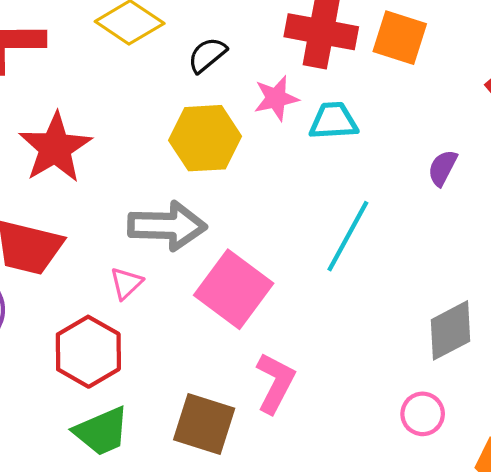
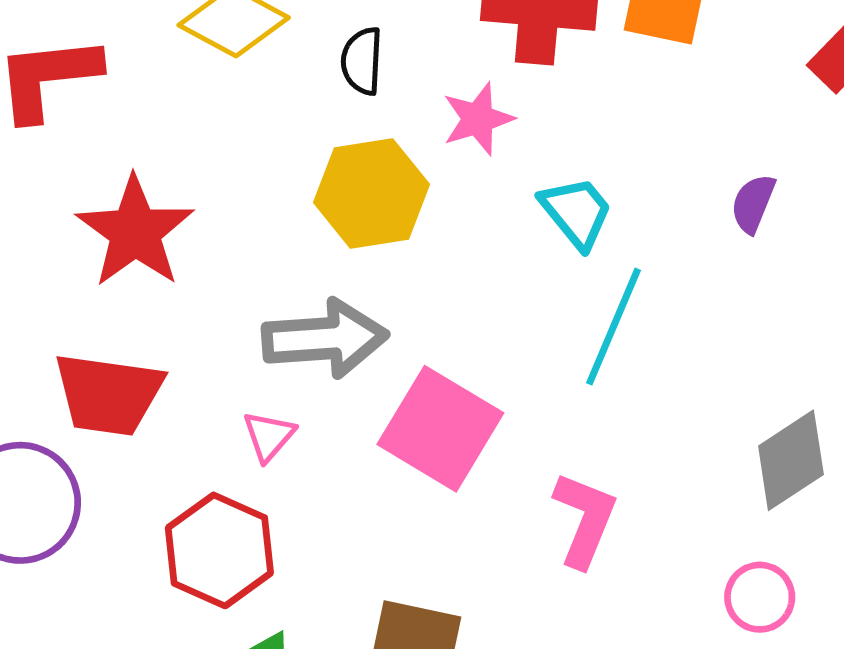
black semicircle: (207, 55) -> (362, 61), turned -42
cyan trapezoid: (333, 121) -> (576, 212), moved, turned 60
pink L-shape: (275, 383) -> (585, 519), moved

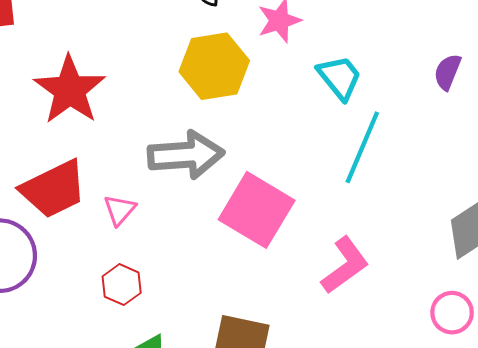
red trapezoid: (108, 394) -> (54, 189), turned -34
pink triangle: (269, 436) -> (120, 210), moved
pink L-shape: (585, 519) -> (345, 265), turned 32
red hexagon: (219, 550) -> (122, 285), size x0.6

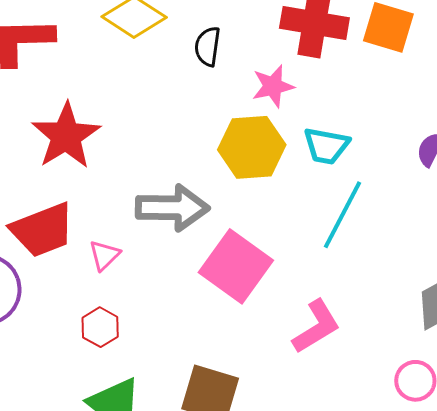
yellow hexagon: (214, 66) -> (252, 147), moved
cyan trapezoid: (340, 77) -> (326, 146), turned 135

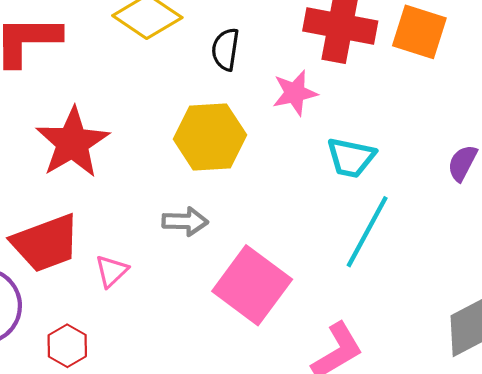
yellow hexagon: (252, 147) -> (210, 137), moved
gray arrow: (172, 208) -> (185, 221), size x0.6
red hexagon: (100, 327) -> (67, 346), moved

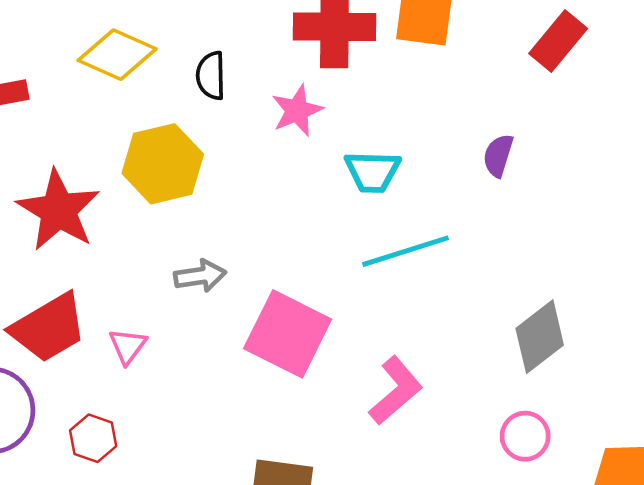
yellow hexagon: (210, 137) -> (163, 164), moved
cyan line: (367, 232) -> (405, 251), turned 54

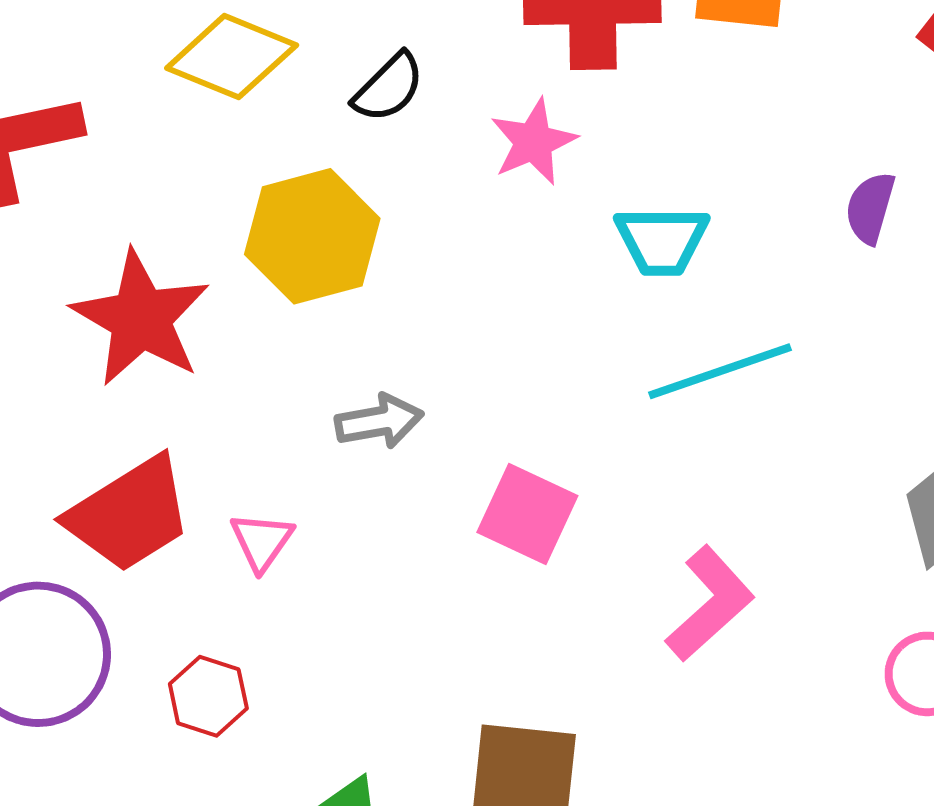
black semicircle: (211, 76) -> (389, 88), turned -132
pink square: (288, 334) -> (527, 514), size x0.7

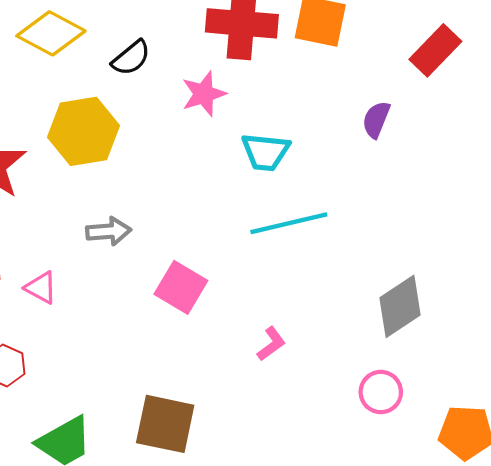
purple semicircle: (870, 208) -> (376, 120), moved
pink triangle: (262, 541) -> (41, 288), turned -42
pink L-shape: (710, 604) -> (271, 344), size x0.6

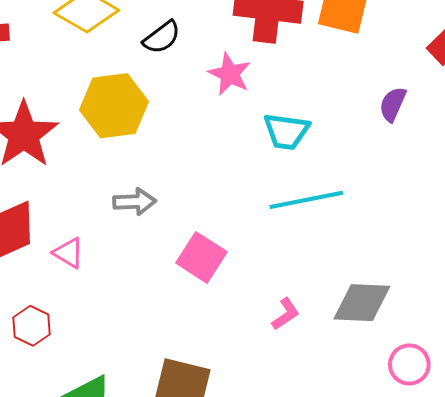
pink star: (204, 94) -> (230, 74), turned -30
gray diamond: (400, 306) -> (362, 303), moved, turned 34
pink circle: (381, 392) -> (409, 364), moved

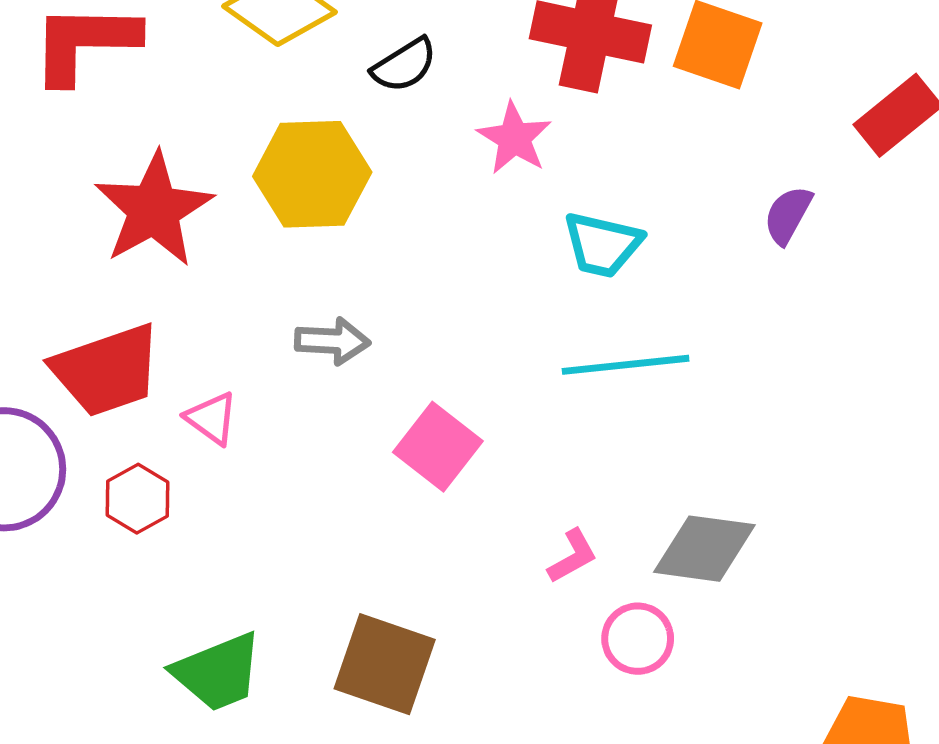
red hexagon: (32, 326) -> (138, 499), moved
pink circle: (409, 364) -> (638, 639), moved

